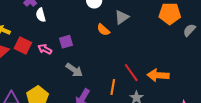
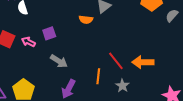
orange semicircle: (103, 30) -> (86, 19), turned -32

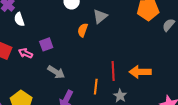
orange semicircle: (86, 19) -> (83, 30), turned 104
red line: (116, 61) -> (113, 71), turned 36

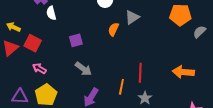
pink arrow: (25, 53) -> (39, 68), moved
orange arrow: (140, 72) -> (183, 72), moved

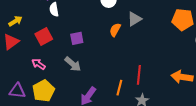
yellow arrow: (13, 27) -> (15, 21), turned 120
red square: (33, 43) -> (44, 36), moved, turned 30
gray arrow: (83, 69) -> (73, 64), moved

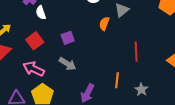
pink arrow: (39, 64) -> (34, 69), size x1.5
red line: (139, 75) -> (136, 52), moved

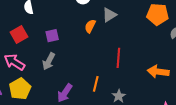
gray arrow: (67, 64) -> (49, 61), turned 78

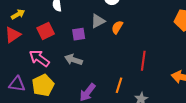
gray triangle: (109, 15) -> (98, 21), moved
gray arrow: (49, 61) -> (73, 60), turned 78

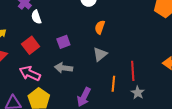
gray triangle: (98, 21) -> (100, 54), moved
red line: (143, 61) -> (133, 71), moved

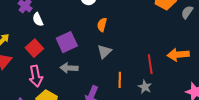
purple square: (63, 42) -> (67, 42), size x1.5
red line: (133, 71) -> (150, 64), moved
pink arrow: (30, 73) -> (36, 76), turned -120

